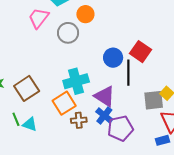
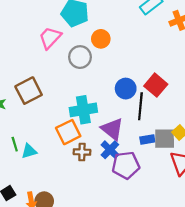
brown square: (27, 88) -> (29, 91), moved
cyan triangle: (30, 124) -> (29, 151), turned -42
blue rectangle: (163, 140) -> (147, 139), moved

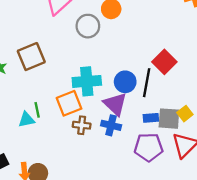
blue circle: (126, 89) -> (125, 82), moved
green line: (15, 144) -> (37, 110), moved
blue cross: (110, 150) -> (111, 125), turned -36
purple pentagon: (126, 165) -> (149, 147), moved

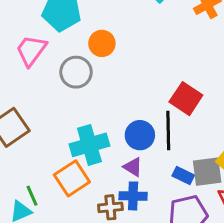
purple triangle: (115, 104) -> (133, 167), size x0.6
blue rectangle: (151, 118) -> (183, 176), turned 42
brown cross: (82, 125) -> (110, 207), moved

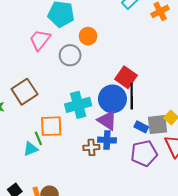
red square: (186, 99) -> (126, 77), moved
blue circle: (140, 135) -> (112, 99), size x1.4
purple triangle: (133, 167) -> (107, 120), size x1.5
orange square: (72, 178) -> (51, 126), moved, turned 30

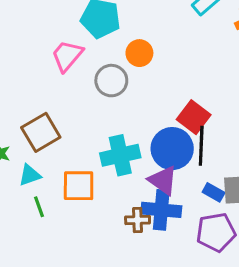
green line: (38, 138) -> (39, 207), moved
blue cross: (107, 140) -> (161, 210), size x1.4
cyan triangle: (31, 149) -> (30, 175), moved

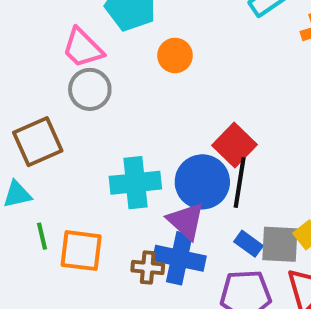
pink trapezoid: (67, 56) -> (83, 48), turned -92
gray circle: (111, 81) -> (90, 89), moved
orange square: (79, 186) -> (81, 251), moved
green line: (39, 207) -> (42, 236), moved

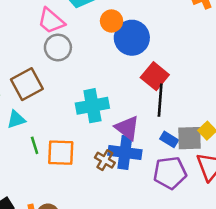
blue circle: (202, 182) -> (132, 38), moved
brown cross: (148, 267) -> (105, 160), turned 30

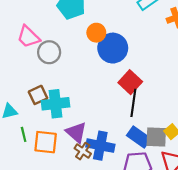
pink trapezoid: (51, 21) -> (28, 37), moved
brown square: (27, 84) -> (38, 95), moved, size x0.7
cyan cross: (92, 106) -> (56, 104), moved
purple triangle: (127, 128) -> (76, 132), moved
blue rectangle: (169, 139) -> (139, 137), size x1.5

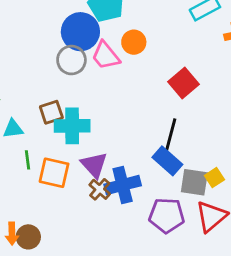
pink trapezoid: (28, 37) -> (106, 56), moved
blue circle: (113, 48) -> (80, 32), moved
red square: (130, 82) -> (184, 83), moved
blue rectangle: (139, 137) -> (167, 161), moved
blue cross: (100, 146) -> (123, 185), turned -32

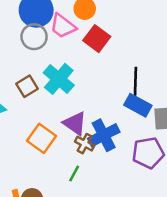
red square: (184, 83) -> (97, 39), moved
cyan cross: (72, 126) -> (59, 79), moved, turned -36
green line: (28, 160) -> (74, 173), moved, turned 49
orange square: (54, 173) -> (42, 138), turned 36

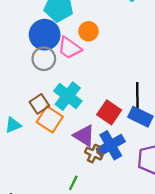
red square: (97, 39) -> (109, 112), moved
orange square: (42, 138) -> (50, 119), moved
green line: (74, 173) -> (73, 183), moved

